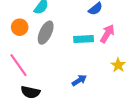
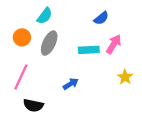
pink line: (19, 65) -> (21, 77), turned 60
blue arrow: (79, 80) -> (71, 84), moved

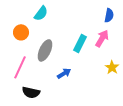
blue semicircle: (101, 18) -> (109, 15), moved, turned -40
gray ellipse: (49, 43) -> (45, 50), moved
cyan rectangle: (89, 50) -> (80, 43), turned -60

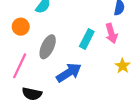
pink arrow: (102, 38) -> (111, 33), turned 132
blue arrow: (64, 73) -> (69, 73), size x1.6

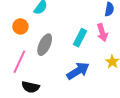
blue arrow: (69, 73) -> (78, 71), moved

